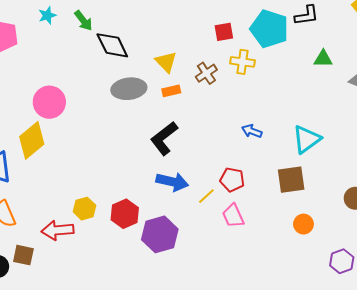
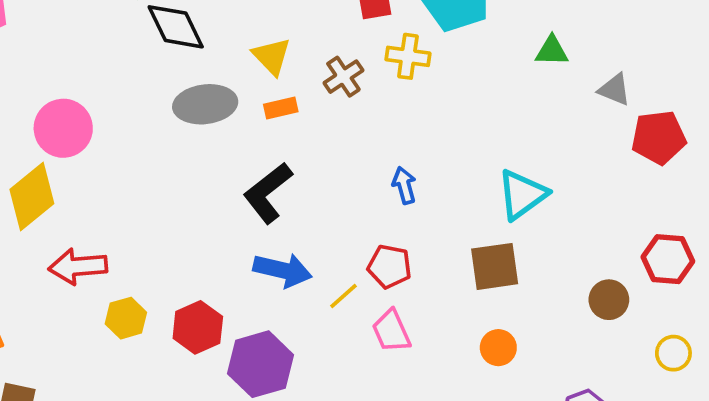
blue arrow: (252, 131) -> (404, 185), moved, turned 54
orange circle: (303, 224) -> (498, 348), moved
red arrow: (58, 230) -> (78, 266), moved

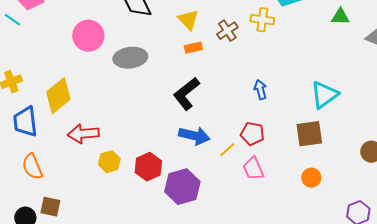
gray ellipse: (205, 104) -> (130, 58), moved
pink circle: (63, 128) -> (88, 36), moved

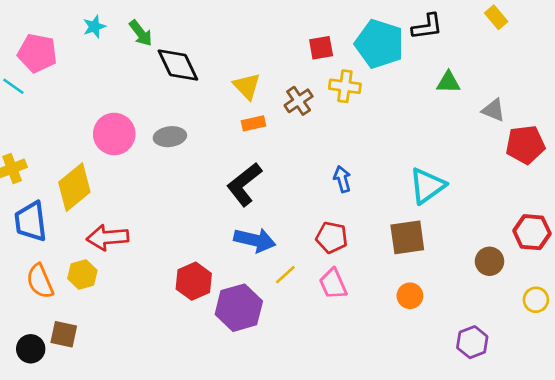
pink circle: (88, 36) -> (114, 134), moved
gray ellipse: (130, 58) -> (170, 137), size x0.7
yellow line: (227, 150) -> (285, 275), moved
yellow hexagon: (109, 162) -> (82, 275), moved

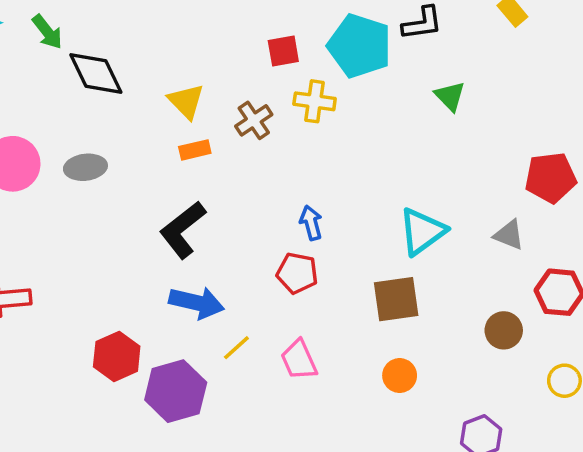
green triangle: (448, 82) -> (450, 96), turned 45
gray triangle: (493, 110) -> (509, 235), moved
red pentagon: (332, 237) -> (297, 273), moved

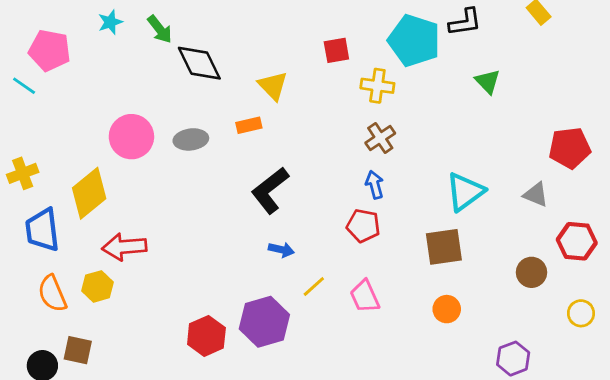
red square: (283, 51) -> (336, 50), moved
brown cross: (254, 120) -> (380, 138), moved
orange rectangle: (195, 150) -> (249, 125), moved
blue arrow: (197, 303) -> (281, 250), size x0.6
red hexagon: (117, 356) -> (206, 336), moved

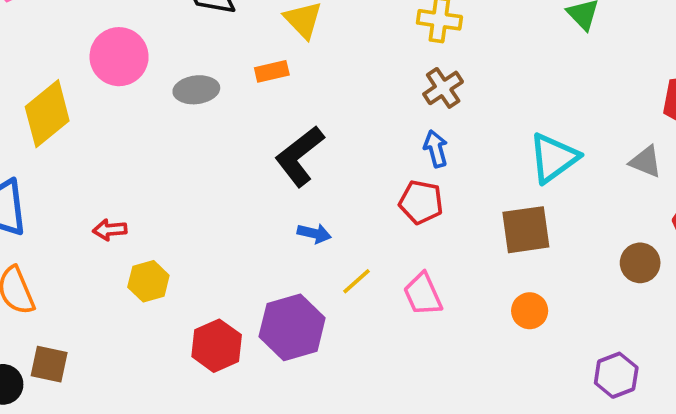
pink circle: (131, 137) -> (119, 57), moved
yellow diamond: (89, 193) -> (47, 114), moved
red arrow: (124, 247) -> (110, 230), size x0.6
yellow hexagon: (98, 286) -> (148, 281), moved

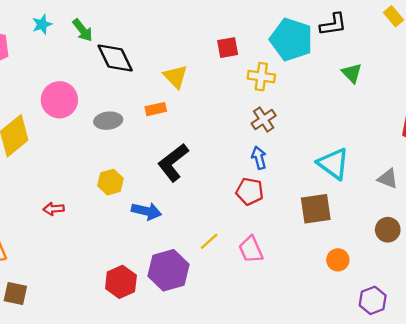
cyan triangle: (554, 158) -> (333, 164), turned -48
gray triangle: (646, 162) -> (388, 179), moved
blue arrow: (314, 233) -> (146, 211), moved, size x1.4
yellow hexagon: (148, 281) -> (110, 182), moved
orange circle: (530, 311) -> (338, 260), moved

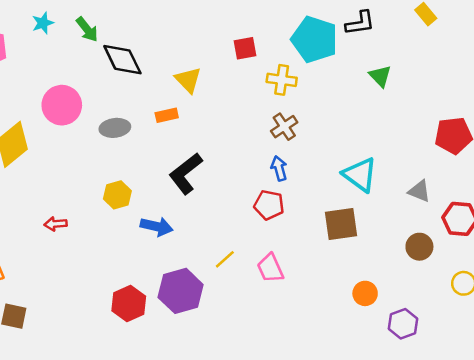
orange circle: (338, 260) -> (365, 293), moved

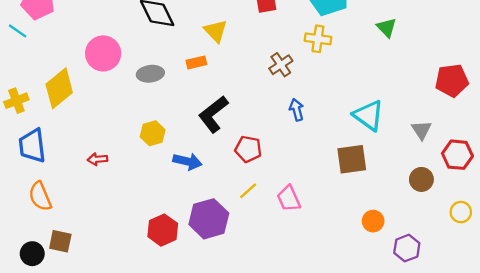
yellow cross: (282, 80) -> (318, 39), moved
brown cross: (284, 127) -> (281, 65), moved
gray triangle: (419, 191) -> (421, 130), turned 35
red pentagon: (269, 205) -> (248, 149), moved

